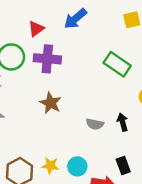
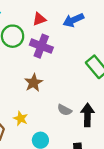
black arrow: (123, 122) -> (87, 115), size x1.5
yellow star: (50, 166) -> (21, 119), moved

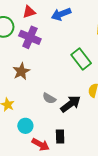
black arrow: (87, 115) -> (71, 104), turned 50

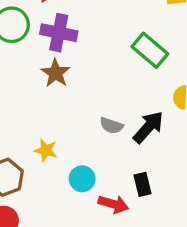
brown star: (21, 71) -> (56, 73), moved

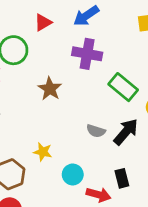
purple cross: (59, 33) -> (87, 54), moved
green rectangle: (150, 50) -> (123, 87), moved

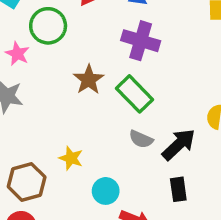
green rectangle: (123, 87) -> (135, 94), moved
black rectangle: (122, 178) -> (178, 189), moved

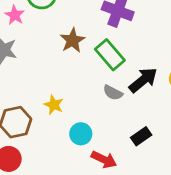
black arrow: (179, 144) -> (143, 80), moved
black rectangle: (178, 189) -> (141, 136), turned 60

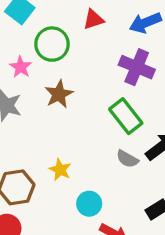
brown star: (72, 40) -> (59, 94), moved

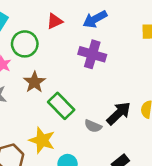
green rectangle: (126, 116) -> (61, 106), moved
yellow star: (60, 170) -> (42, 140), size x1.5

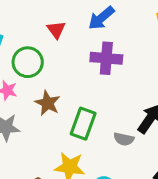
red triangle: (55, 21) -> (56, 30), turned -30
green rectangle: (61, 106) -> (83, 124), turned 76

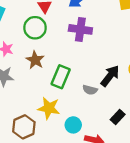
green circle: (28, 62) -> (35, 28), moved

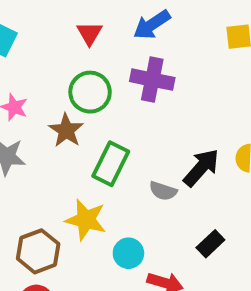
green circle: (35, 28) -> (90, 92), moved

